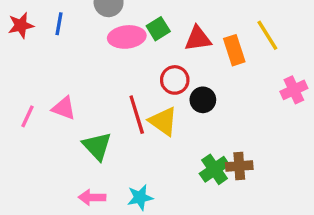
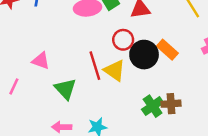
orange rectangle: (234, 50) -> (167, 50), moved, turned -30
black circle: (203, 100) -> (144, 55), size x1.5
pink line: (28, 116) -> (14, 86), moved

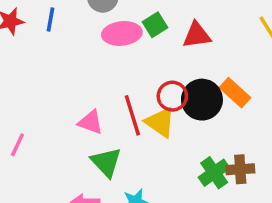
red circle: (123, 40) -> (172, 96), moved
pink triangle: (41, 61) -> (91, 122), moved
green triangle: (65, 89) -> (106, 162), moved

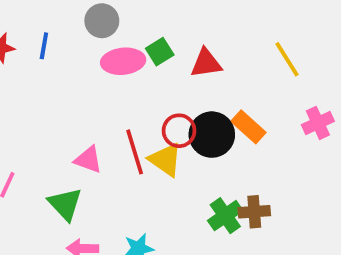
green triangle: (106, 162) -> (65, 204), moved

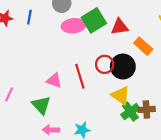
green square: (160, 52) -> (94, 20), size x1.6
orange rectangle: (248, 127) -> (143, 46), moved
yellow triangle: (166, 160) -> (121, 95), moved

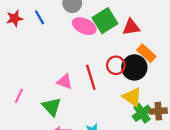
blue line: (29, 17) -> (40, 17), turned -40
pink ellipse: (73, 26) -> (84, 26), turned 30
orange rectangle: (143, 46) -> (146, 53), moved

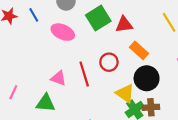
pink ellipse: (84, 26) -> (63, 32), moved
black circle: (134, 67) -> (147, 78), moved
green triangle: (52, 107) -> (46, 103), turned -42

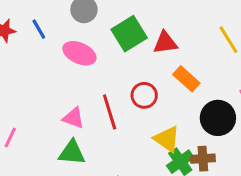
black circle: (147, 78) -> (218, 118), moved
green triangle: (46, 103) -> (72, 153), moved

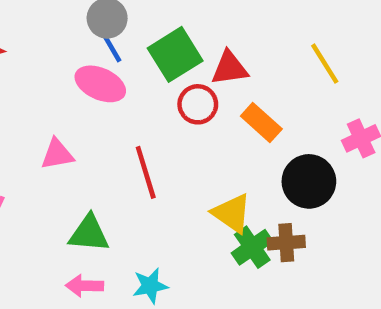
blue line: (39, 29) -> (112, 48), moved
red circle: (144, 95) -> (198, 104), moved
pink triangle: (73, 118) -> (57, 154), moved, turned -30

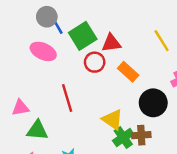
blue line: (112, 48) -> (58, 26), moved
pink triangle: (57, 154) -> (20, 108), moved

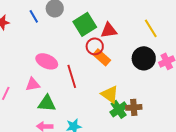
blue line: (58, 26) -> (34, 16), moved
pink ellipse: (43, 51) -> (47, 61), moved
orange rectangle: (128, 72) -> (102, 57), moved
black circle: (153, 103) -> (144, 58), moved

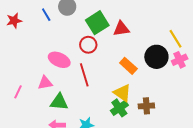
yellow line: (151, 28) -> (176, 39), moved
red circle: (95, 46) -> (88, 45), moved
orange rectangle: (102, 57) -> (128, 66), moved
green cross: (119, 109) -> (119, 108), moved

